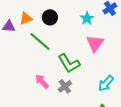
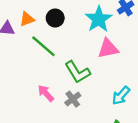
cyan star: (87, 18) -> (99, 19), size x1.6
pink triangle: (95, 43) -> (108, 49), turned 42

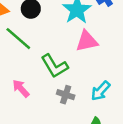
gray cross: (73, 99) -> (66, 95), moved, turned -35

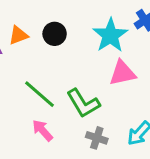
green line: (18, 39) -> (39, 94), moved

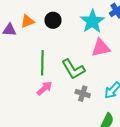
green line: (39, 94) -> (42, 63), turned 50
pink arrow: (42, 130) -> (45, 88), turned 91

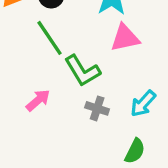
green line: (42, 63) -> (50, 38), moved, turned -35

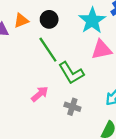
gray cross: (97, 108) -> (72, 107), moved

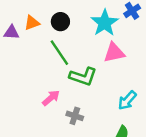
green L-shape: (71, 73) -> (83, 76), turned -40
gray cross: (72, 107) -> (75, 116), moved

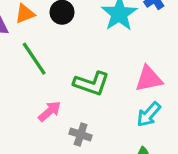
green line: (59, 53) -> (34, 59), moved
pink triangle: (114, 53) -> (149, 79), moved

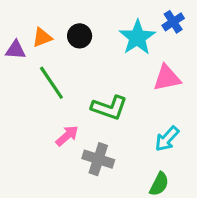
pink triangle: (149, 79) -> (167, 78), moved
gray cross: (81, 135) -> (98, 159), size x1.4

